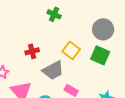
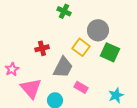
gray circle: (103, 29) -> (98, 30), moved
gray trapezoid: (53, 70) -> (63, 67), turned -35

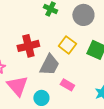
gray circle: (98, 30) -> (83, 15), moved
red cross: (42, 48) -> (28, 46), size x1.5

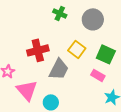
pink rectangle: (67, 85) -> (98, 75), moved

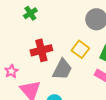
green cross: (60, 13) -> (30, 13), moved, turned 32

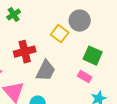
yellow square: (80, 49) -> (60, 34), moved

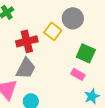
red cross: (25, 52) -> (27, 41), moved
gray trapezoid: (46, 71) -> (26, 68), moved

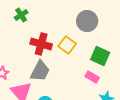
yellow square: (53, 31) -> (67, 45), moved
red cross: (27, 41) -> (41, 44), turned 30

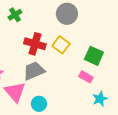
gray circle: (87, 21) -> (67, 14), moved
gray trapezoid: (40, 71) -> (34, 71), turned -140

